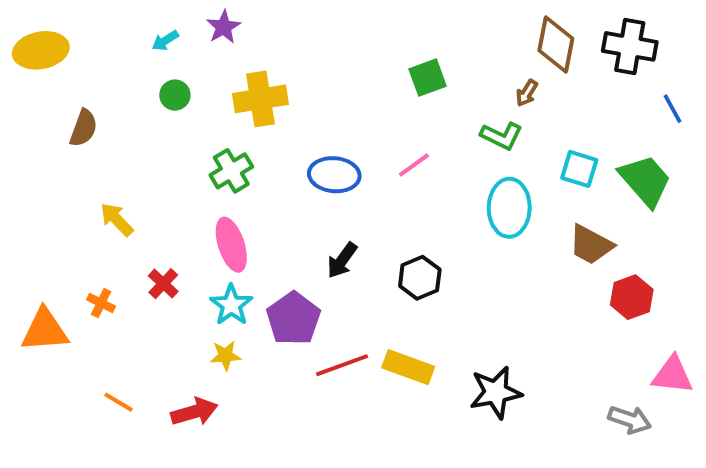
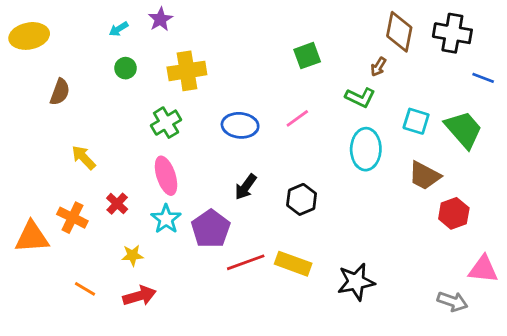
blue line: (672, 109) -> (483, 78), turned -40
orange cross: (101, 303) -> (72, 218), size x1.5
yellow star: (225, 355) -> (132, 255), moved

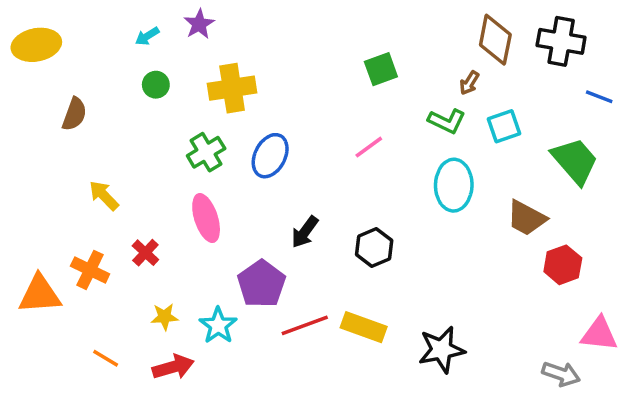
cyan square: (416, 121) -> (504, 126), moved, turned -36
blue ellipse: (240, 125) -> (270, 156), moved, turned -68
cyan star: (166, 219) -> (218, 325), moved

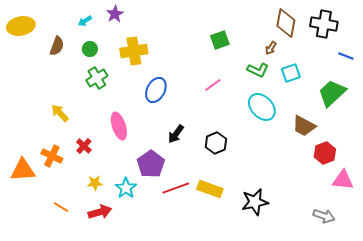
brown semicircle: (74, 114) -> (57, 46), moved
green cross: (206, 152) -> (97, 78), moved
green trapezoid: (575, 161) -> (332, 93), turned -92
cyan ellipse: (454, 185) -> (262, 107), turned -44
pink triangle: (599, 334) -> (343, 180), moved

